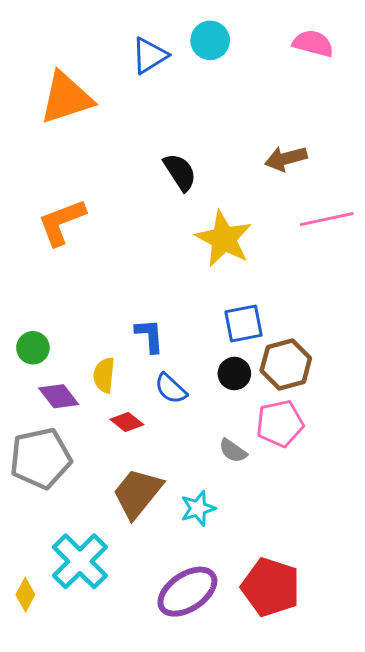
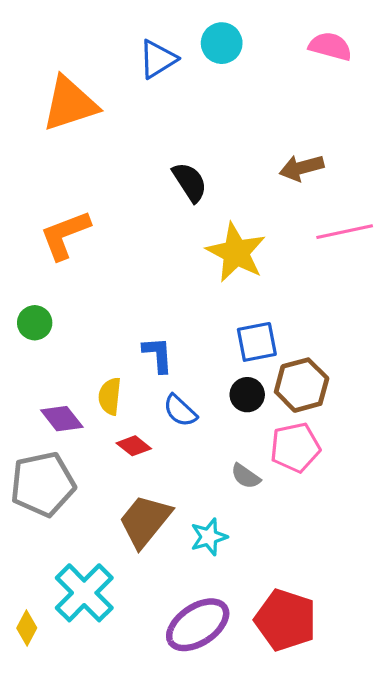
green circle: (33, 348) -> (35, 323), moved

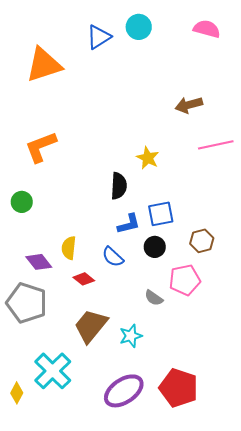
black semicircle: (190, 182) -> (119, 186), moved, turned 36
yellow star: (236, 252) -> (148, 158), size x0.6
blue L-shape: (158, 355) -> (129, 224), moved, turned 80
brown hexagon: (302, 385) -> (202, 241), moved, size x0.7
gray pentagon: (43, 484) -> (27, 303), turned 30

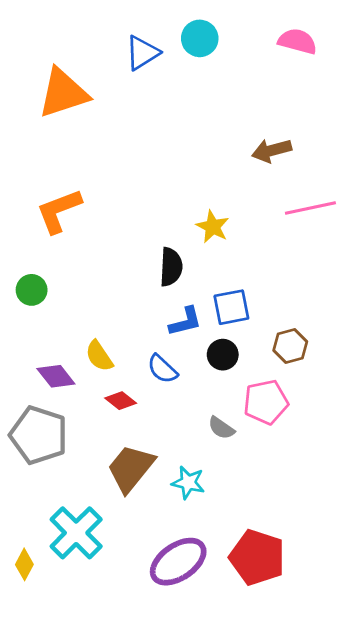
yellow semicircle: (69, 248) -> (99, 356), turned -40
cyan star: (131, 336) -> (188, 483), turned 30

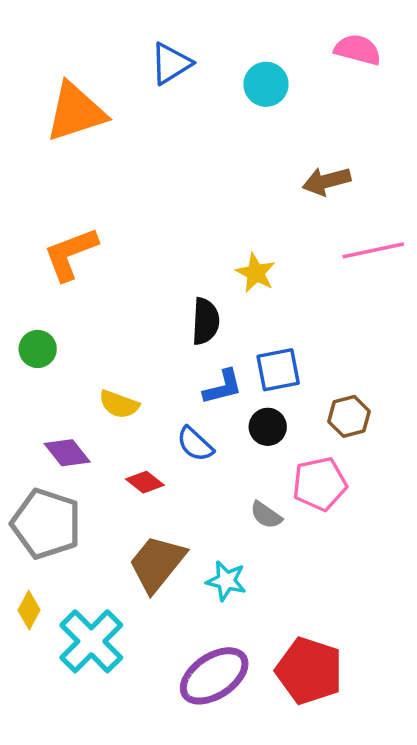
cyan circle: (200, 38) -> (266, 84), moved
yellow semicircle: (99, 356) -> (119, 404), moved, turned -36
yellow diamond: (24, 564) -> (29, 610), moved

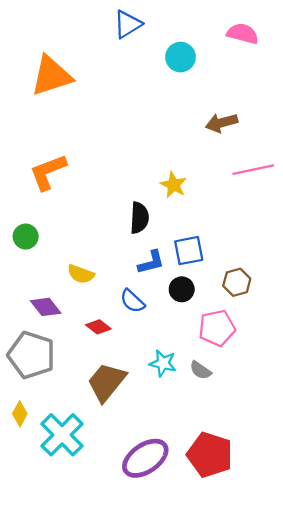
blue triangle: (171, 64) -> (128, 24), moved
gray semicircle: (266, 515) -> (200, 370), moved
cyan star: (226, 581) -> (163, 363), moved

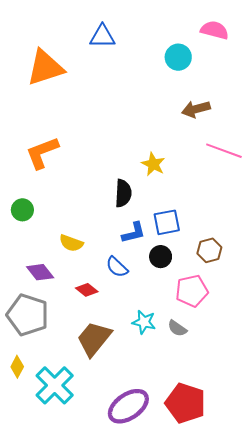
blue triangle: (128, 24) -> (102, 36), moved, turned 32
cyan circle: (180, 57) -> (178, 57), moved
pink line: (253, 170) -> (224, 151), turned 32

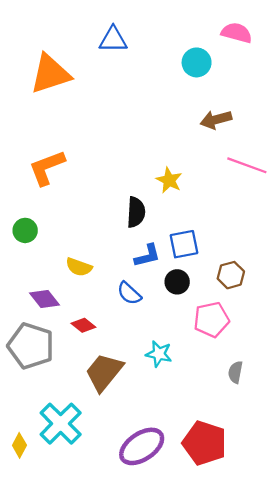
red diamond: (87, 290) -> (83, 325), moved
gray semicircle: (177, 328) -> (235, 372), moved, turned 66
yellow diamond: (17, 367) -> (19, 445), moved

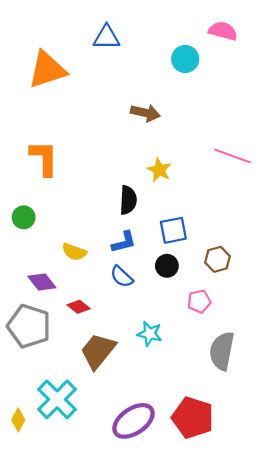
brown arrow: (216, 120) -> (145, 113), moved, turned -152
orange L-shape: (47, 168) -> (44, 158), turned 111
blue L-shape: (147, 256) -> (124, 242), moved
pink pentagon: (211, 320) -> (199, 301), size x0.7
gray semicircle: (235, 372) -> (222, 351), size x1.8

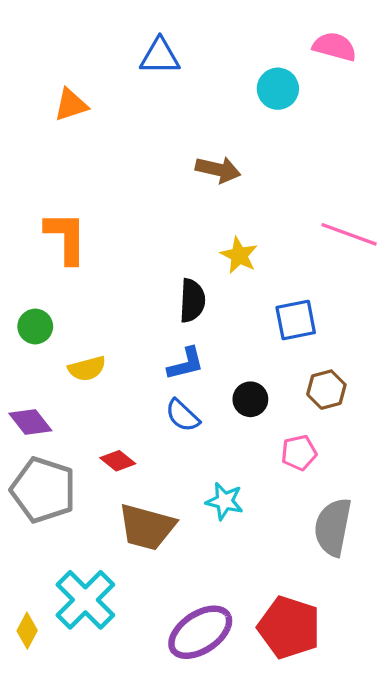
orange triangle: (47, 70) -> (71, 105), size x0.6
blue square: (173, 230) -> (296, 320), moved
yellow semicircle: (74, 252) -> (87, 369), moved, turned -35
purple diamond: (42, 282) -> (30, 422), moved
brown trapezoid: (98, 351) -> (147, 527), turned -114

